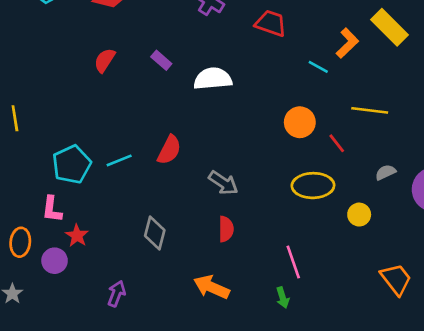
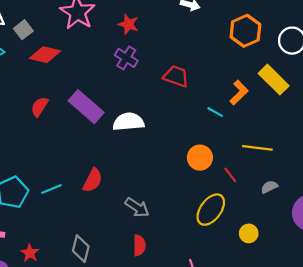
purple rectangle: (161, 60) -> (86, 107), size x2.0
gray semicircle: (386, 172) -> (269, 187), moved
yellow ellipse: (313, 186) -> (211, 210), turned -52
red star: (77, 236) -> (30, 253), moved

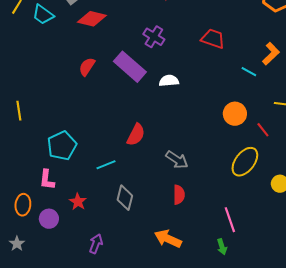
purple cross: (126, 58) -> (154, 37), moved
white semicircle: (128, 122) -> (169, 81), size x0.7
cyan line: (51, 189) -> (106, 165), moved

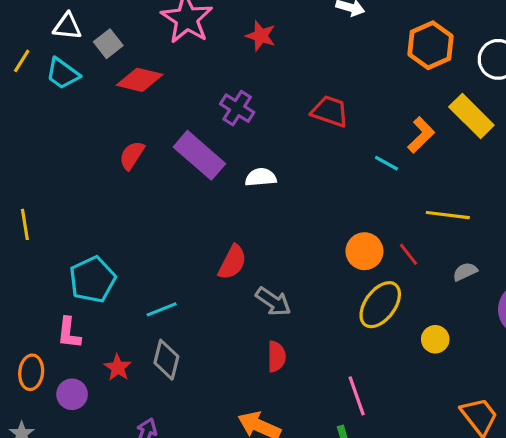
orange circle: (235, 114) -> (364, 251), moved
red semicircle: (136, 135) -> (232, 262), moved
gray diamond: (125, 198) -> (166, 360), moved

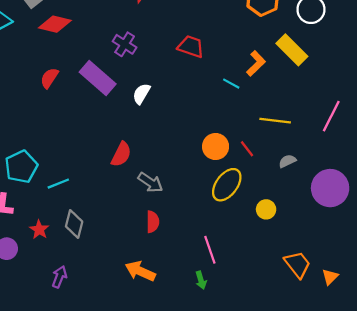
white semicircle: (261, 177) -> (141, 94), turned -55
cyan line: (162, 309) -> (58, 184), moved

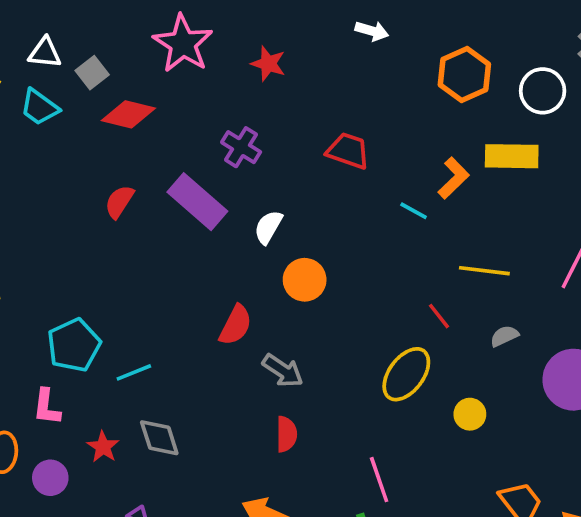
yellow rectangle: (292, 50) -> (512, 156), turned -44
orange circle: (216, 146) -> (305, 280), moved
gray diamond: (74, 224) -> (159, 438), turned -32

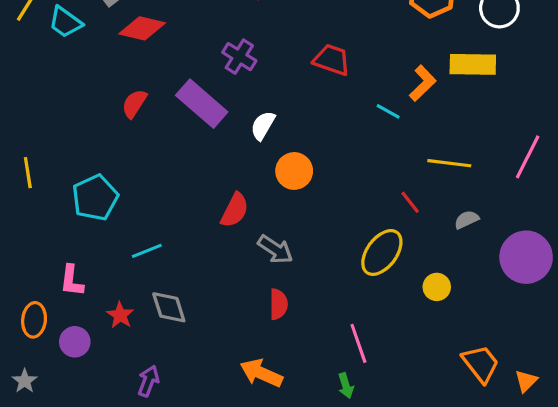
cyan pentagon: (74, 345) -> (95, 198), moved

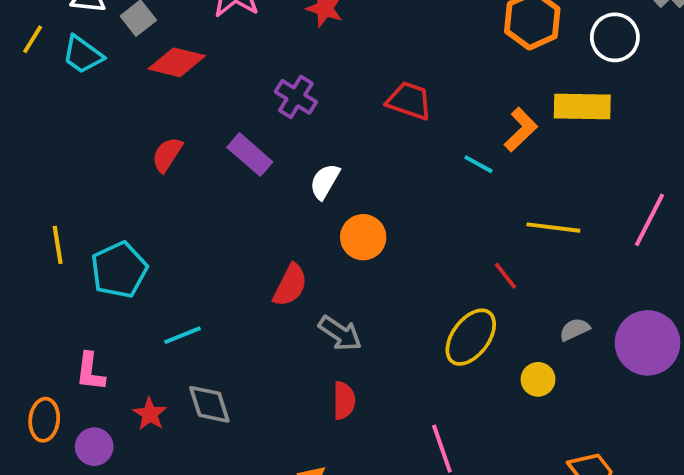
purple rectangle: (202, 104) -> (250, 155), size x0.7
yellow line: (28, 173) -> (58, 245), moved
gray semicircle: (467, 220) -> (575, 329), moved

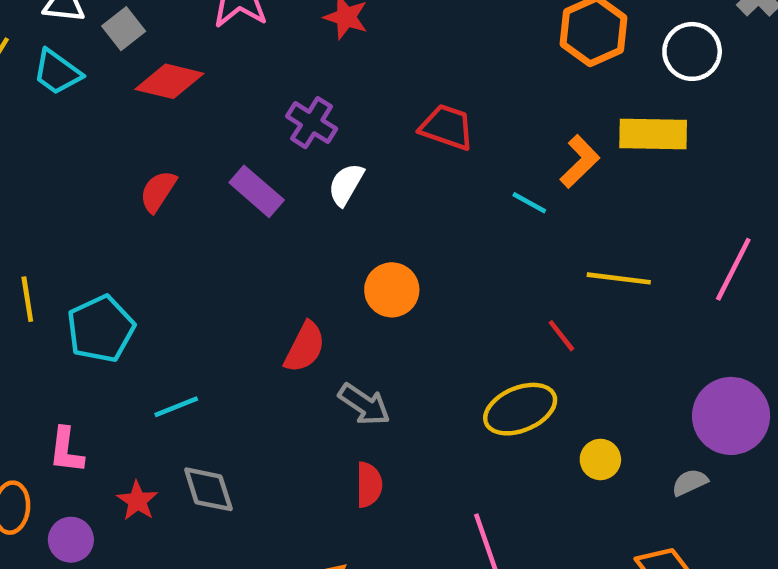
white semicircle: (325, 181) -> (346, 184), moved
gray semicircle: (575, 329) -> (690, 482), moved
yellow ellipse: (471, 337) -> (520, 409), turned 30

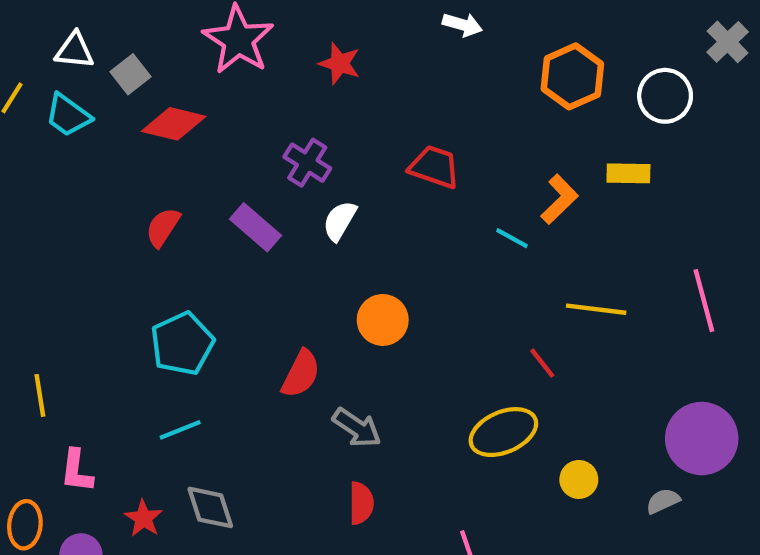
yellow rectangle: (653, 134) -> (628, 173), size x0.7
pink line: (733, 269) -> (704, 301), turned -42
yellow line: (27, 299) -> (40, 395), moved
cyan pentagon: (101, 329) -> (182, 344), moved

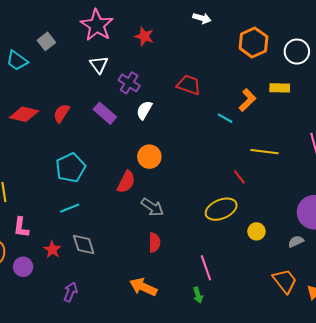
white triangle: (74, 51) -> (99, 65), moved, turned 48
red diamond: (174, 124) -> (24, 114), moved
orange circle: (383, 320) -> (149, 157), moved

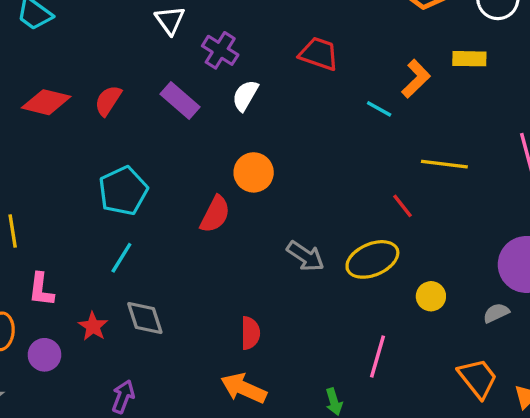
gray arrow: (152, 207) -> (305, 256), moved
cyan line: (70, 208) -> (121, 258), turned -36
red semicircle: (154, 242) -> (250, 333), moved
pink line: (206, 268) -> (377, 356), moved, turned 35

